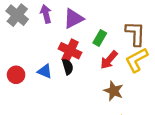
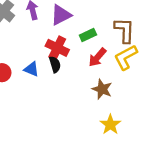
green rectangle: (100, 38) -> (88, 35), turned 35

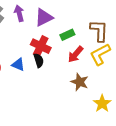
yellow star: (110, 125) -> (102, 103), moved

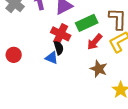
green rectangle: (67, 35) -> (87, 23), size x1.5
blue triangle: (18, 65) -> (52, 58), moved

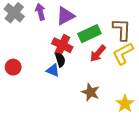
brown star: (99, 69) -> (90, 92), moved

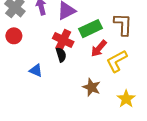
yellow L-shape: (123, 54) -> (117, 61), moved
red circle: (13, 67) -> (14, 36), moved
blue triangle: (53, 70) -> (36, 70), moved

